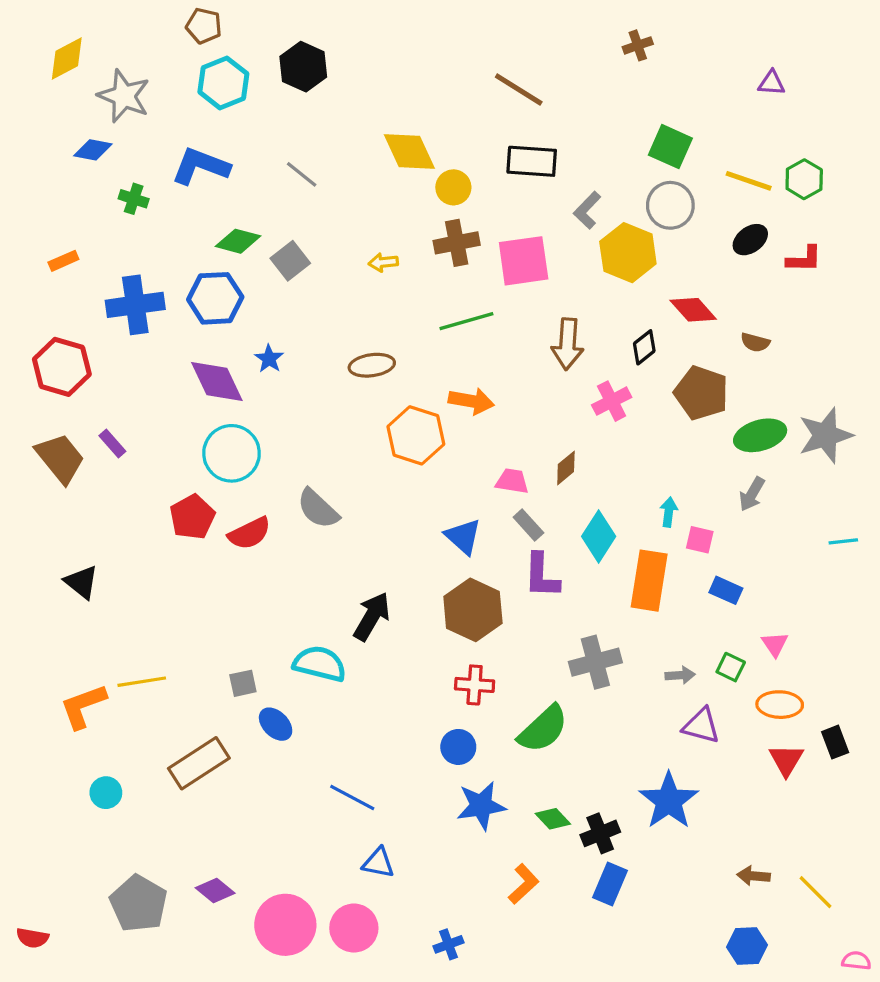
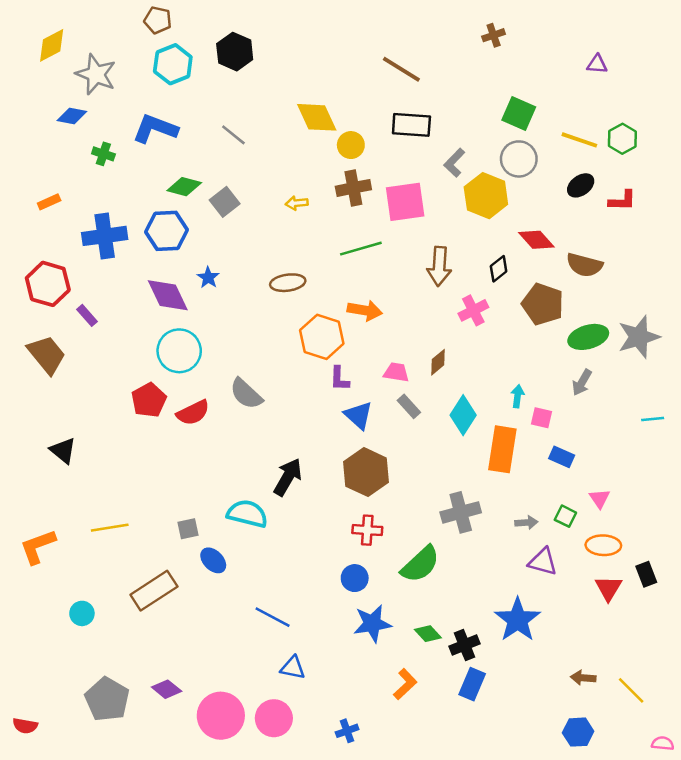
brown semicircle: (755, 342) -> (584, 265), size x1.6
purple rectangle: (112, 444) -> (87, 315), moved
purple L-shape: (541, 576) -> (339, 379), moved, size x0.7
orange L-shape: (83, 706) -> (38, 547), moved

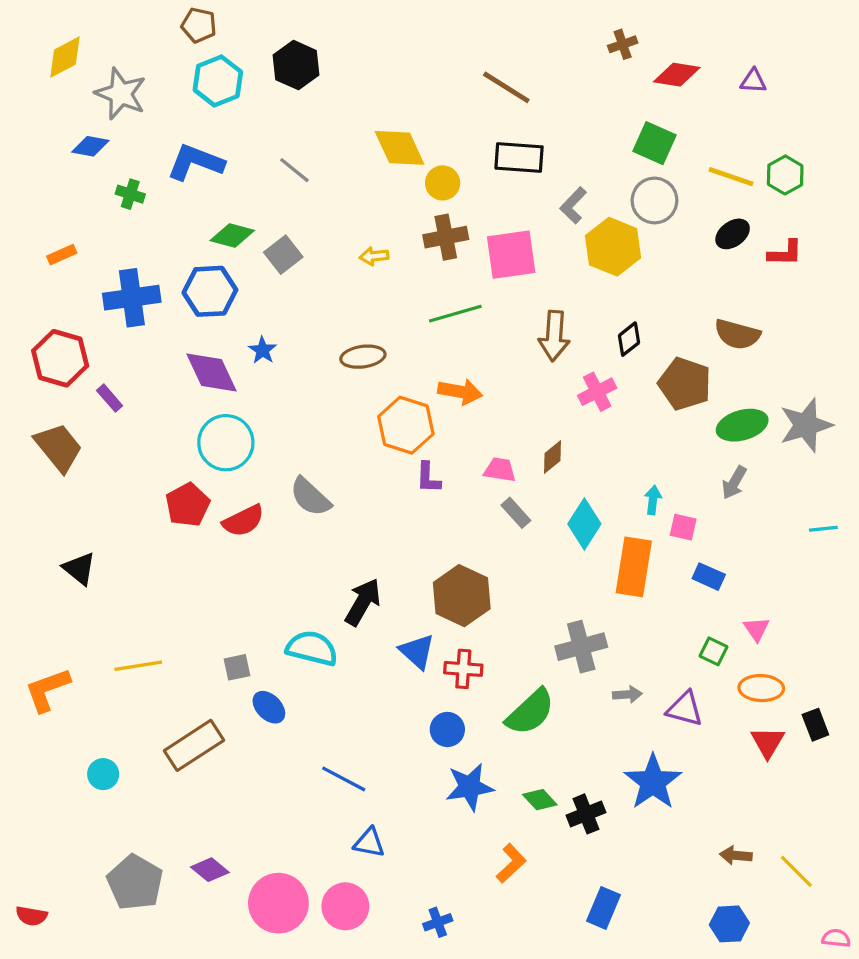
red diamond: (536, 240) -> (677, 75), moved, turned -39
blue triangle: (358, 415) -> (417, 651), moved
gray arrow: (526, 523) -> (627, 694), moved
blue rectangle: (472, 684) -> (603, 908), moved

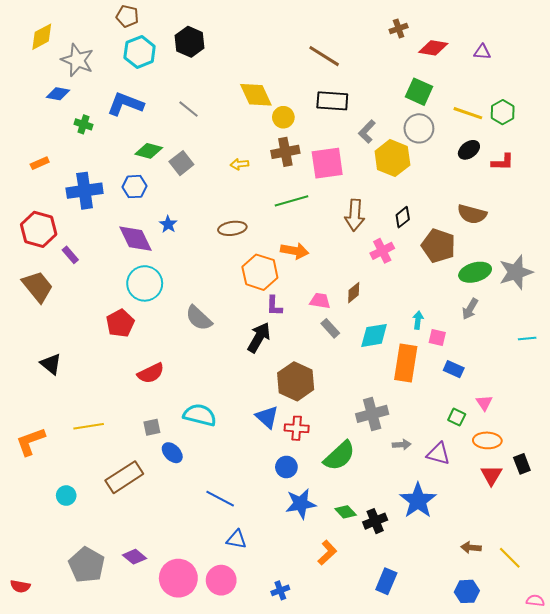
blue hexagon: (210, 291) -> (134, 187), size x0.7
red semicircle: (243, 521) -> (151, 373), moved
cyan diamond: (584, 524) -> (374, 335), turned 48
black arrow: (363, 602) -> (259, 337), moved

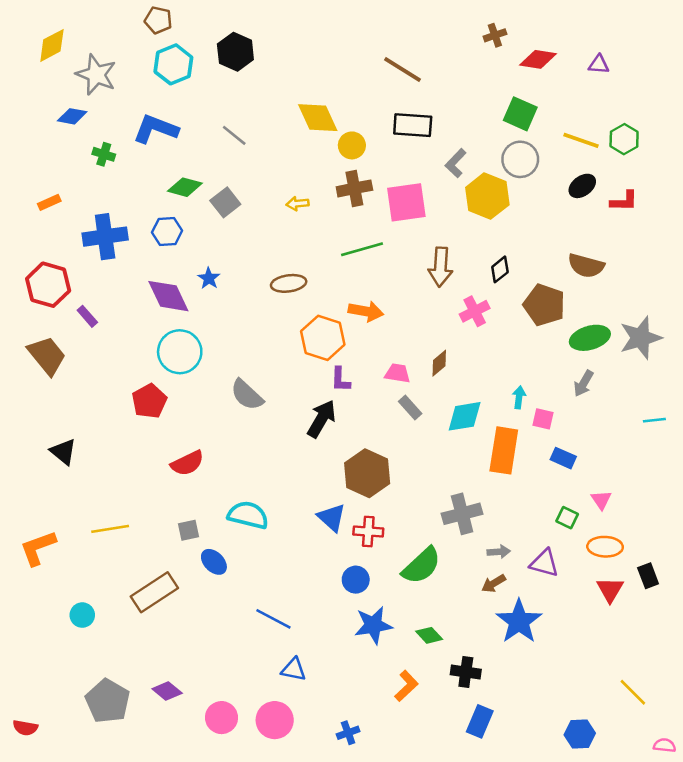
black cross: (375, 521) -> (466, 672), moved, turned 30
brown arrow: (471, 548) -> (494, 583), moved, turned -36
pink circle: (178, 578) -> (222, 718), size x0.7

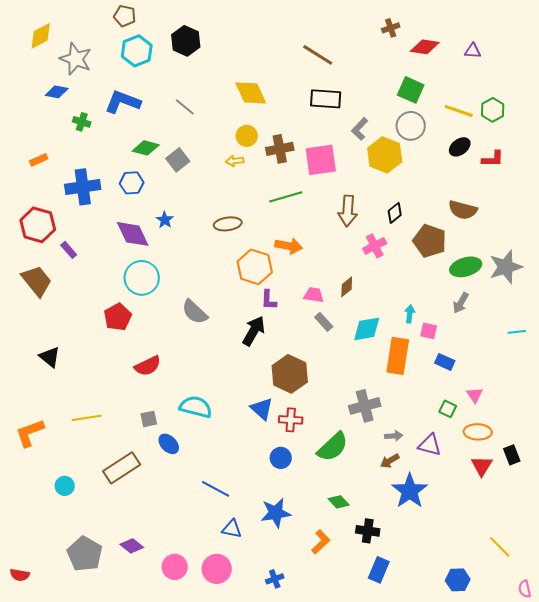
yellow circle: (352, 145) -> (247, 136), moved
blue star: (373, 625) -> (276, 513), moved
pink semicircle: (665, 745) -> (525, 589), turned -108

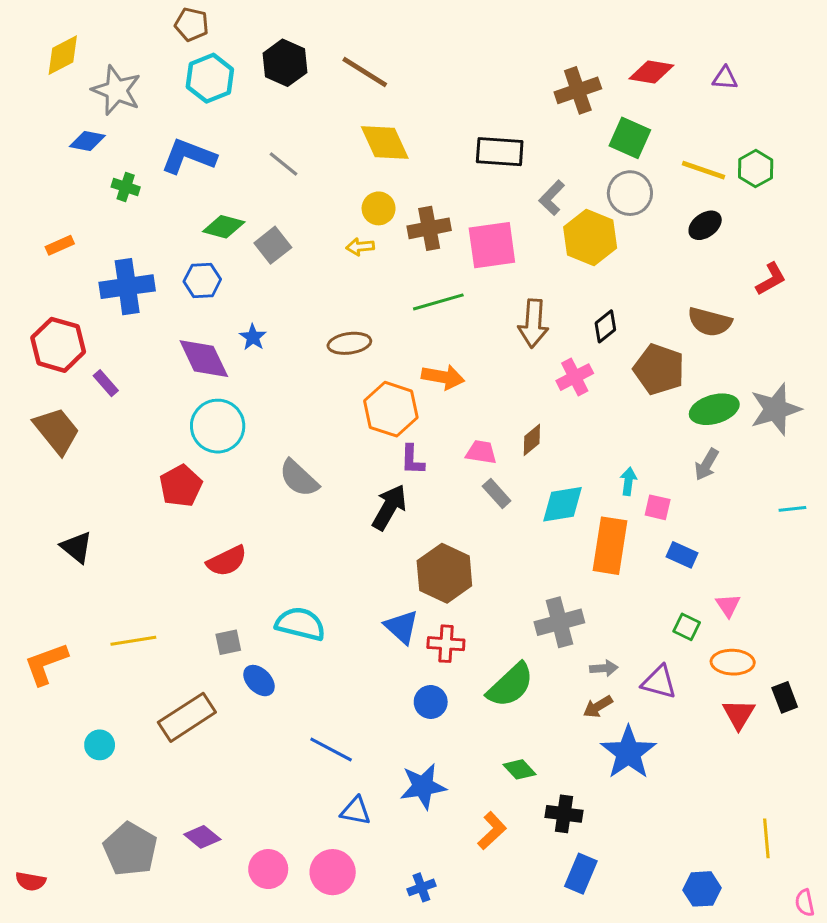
brown cross: (391, 28) -> (578, 90), moved, size x1.6
brown line: (318, 55) -> (365, 72), moved
red L-shape: (493, 159) -> (771, 279), moved, turned -30
yellow line: (500, 547) -> (766, 838), turned 40

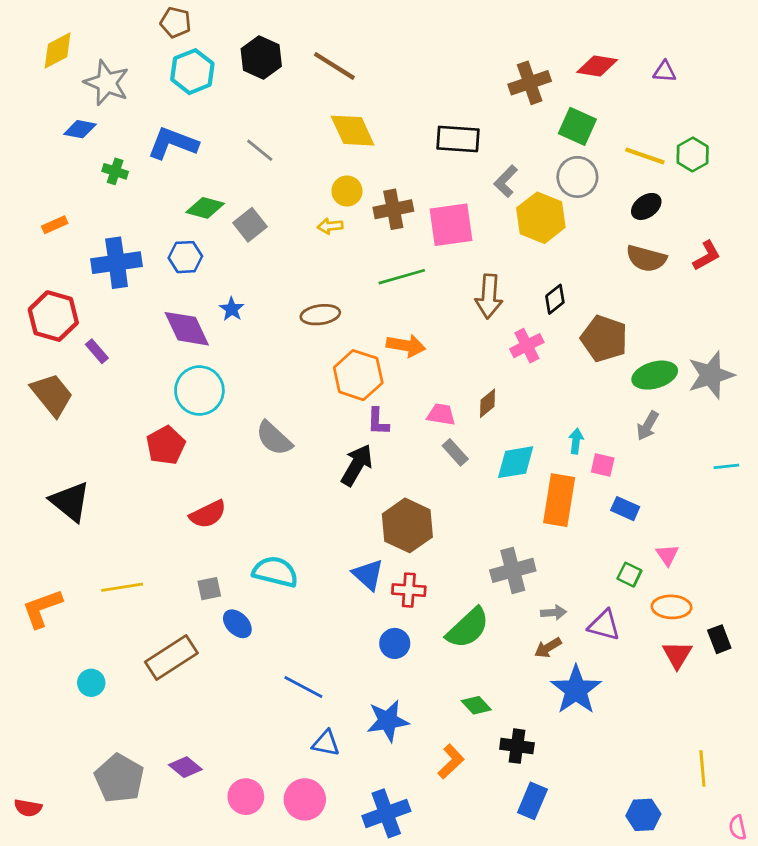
brown semicircle: (710, 322) -> (646, 258), moved
black triangle: (77, 547) -> (70, 502), size x1.4
blue cross: (421, 887) -> (386, 813), size x1.8

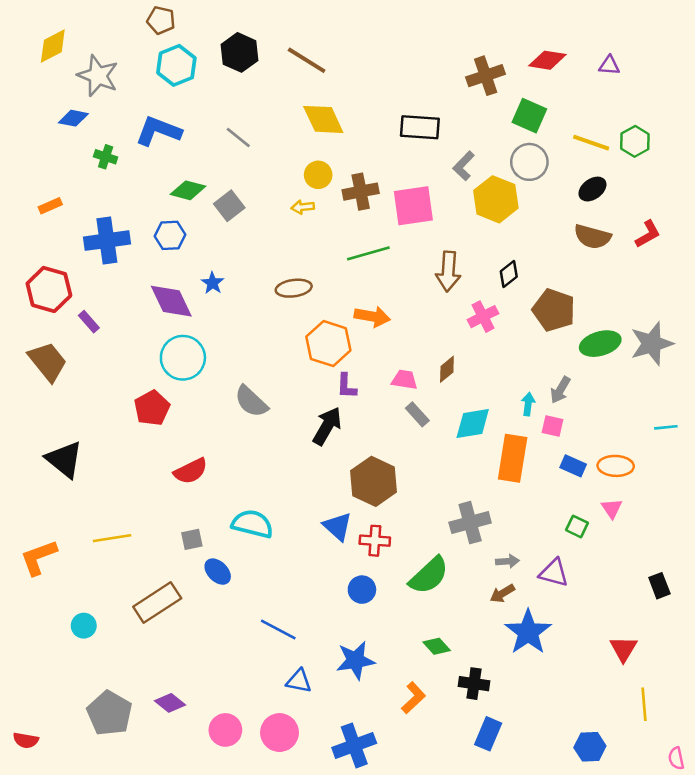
gray arrow: (648, 426) -> (560, 390), moved
orange ellipse: (672, 607) -> (616, 466), moved
red triangle: (677, 655) -> (623, 649), moved

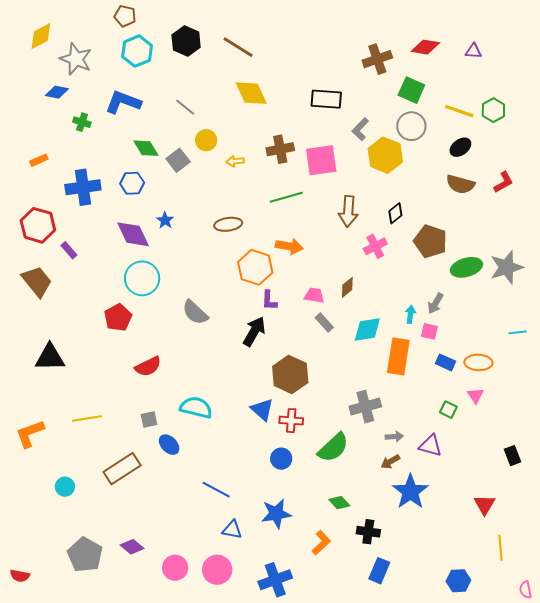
yellow circle: (318, 175) -> (206, 140), moved
green diamond: (188, 190) -> (146, 148), turned 44
black triangle: (64, 459) -> (50, 357), turned -40

